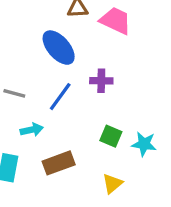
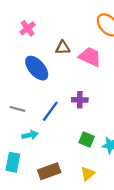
blue ellipse: (59, 48) -> (37, 68), moved
brown rectangle: (59, 163) -> (49, 171), moved

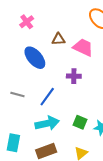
purple cross: (80, 100) -> (74, 76), moved
cyan arrow: (30, 135) -> (47, 123), moved, size x1.6

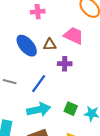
pink cross: (27, 22) -> (38, 12), moved, turned 32
brown triangle: (58, 39) -> (50, 45), moved

